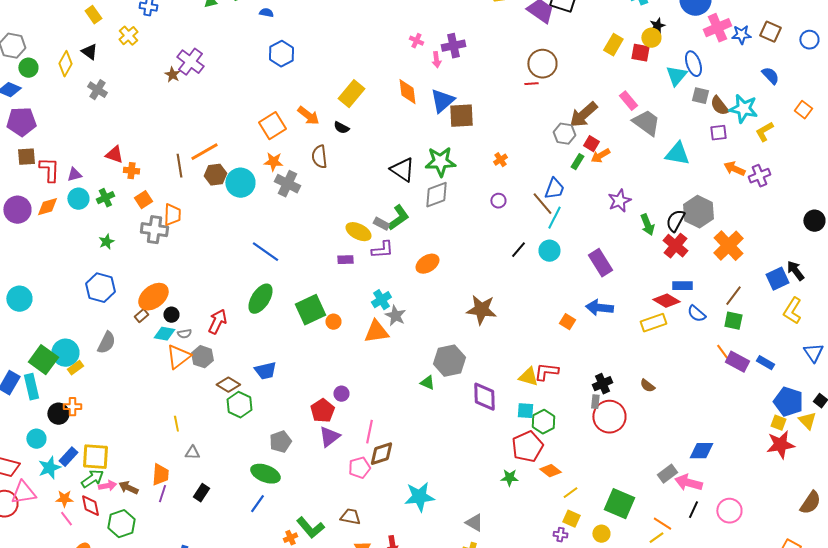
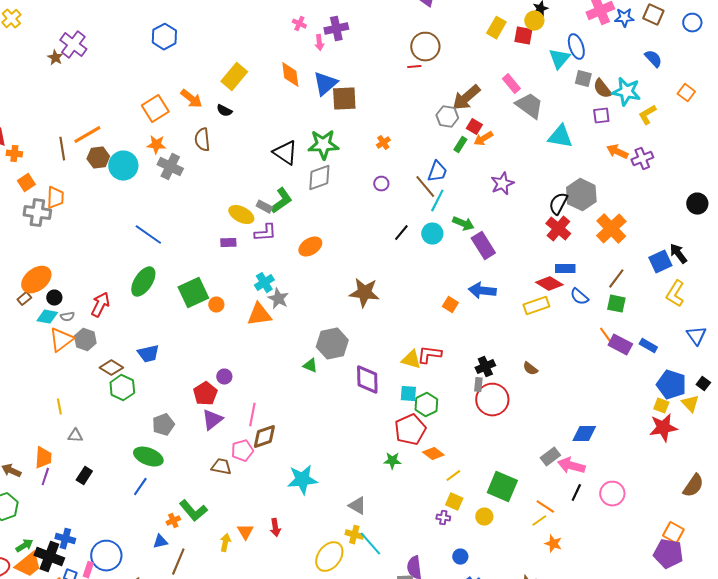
green arrow: (647, 225) -> (463, 224), moved, turned -45
brown trapezoid: (350, 517) -> (221, 467), moved

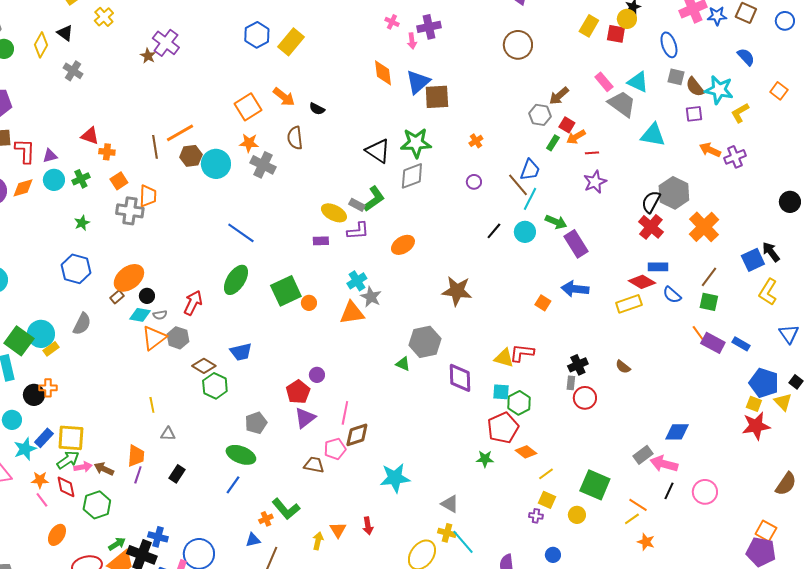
cyan triangle: (559, 59) -> (638, 82), moved, turned -45
red line: (414, 67) -> (592, 153), moved
yellow rectangle: (234, 77) -> (291, 42), moved
brown arrow: (466, 98) -> (559, 96), size x0.7
red circle: (492, 400) -> (585, 398), size x0.7

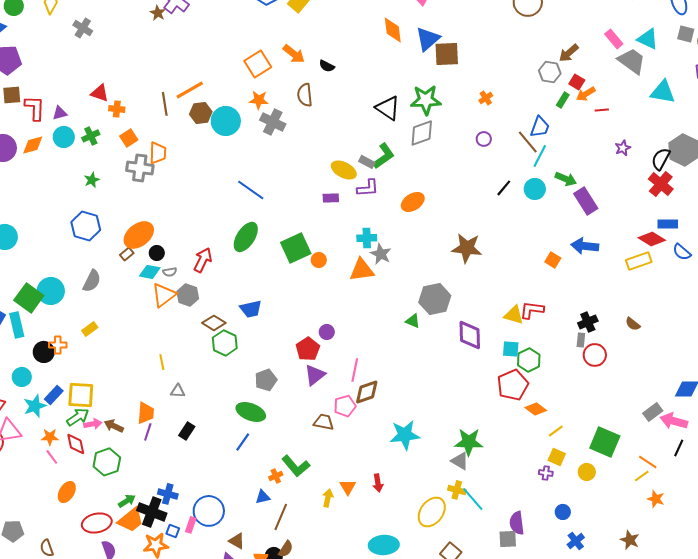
purple star: (595, 182) -> (623, 148), moved, size x0.7
cyan cross: (357, 281) -> (367, 238), turned 30
yellow rectangle: (51, 349) -> (90, 329), moved
green star: (485, 459) -> (469, 442), moved, size x1.6

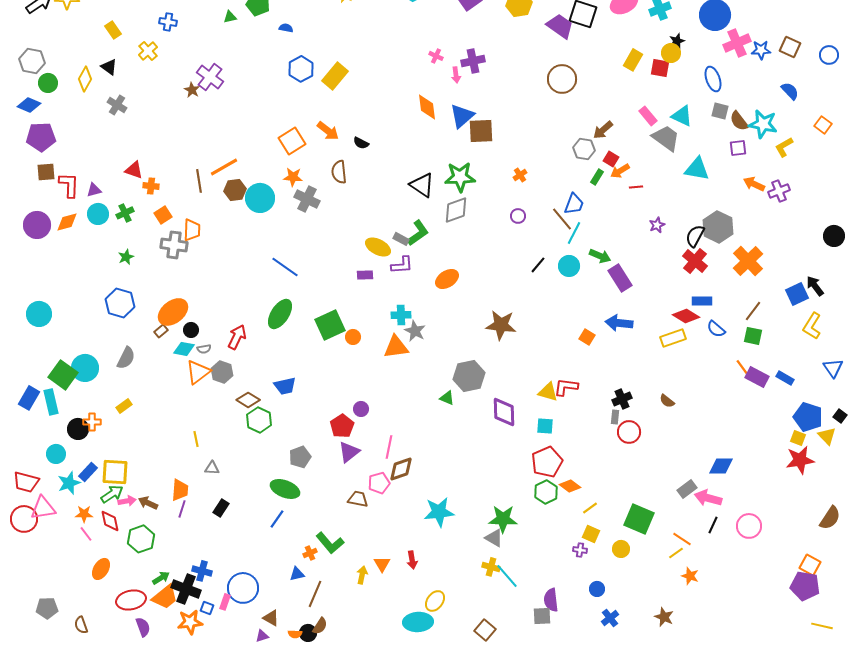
green hexagon: (529, 360) -> (546, 492), moved
yellow ellipse: (432, 512) -> (435, 601), moved, size x0.7

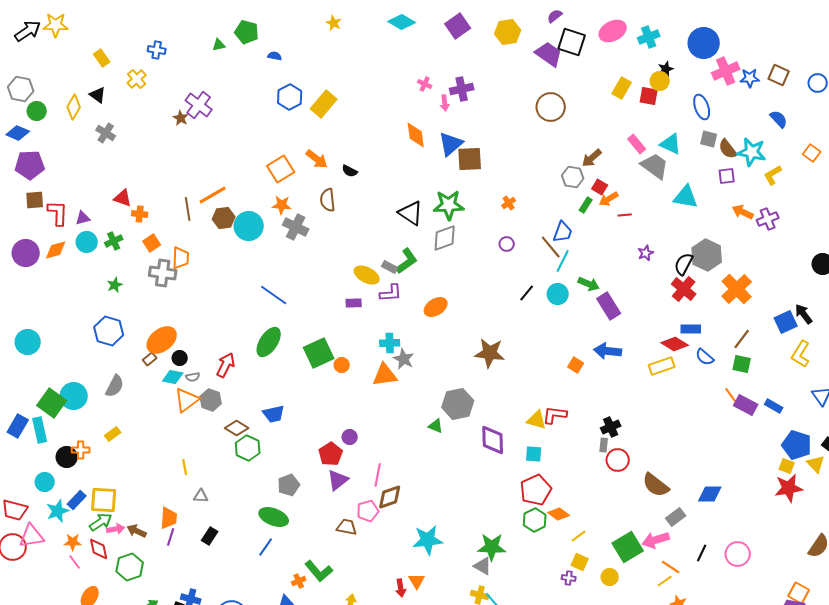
brown semicircle: (667, 401) -> (656, 485), moved, size x1.8
pink arrow: (708, 498) -> (656, 540), moved, turned -32
green square: (639, 519) -> (628, 547), turned 36
orange triangle: (382, 564) -> (417, 581), moved

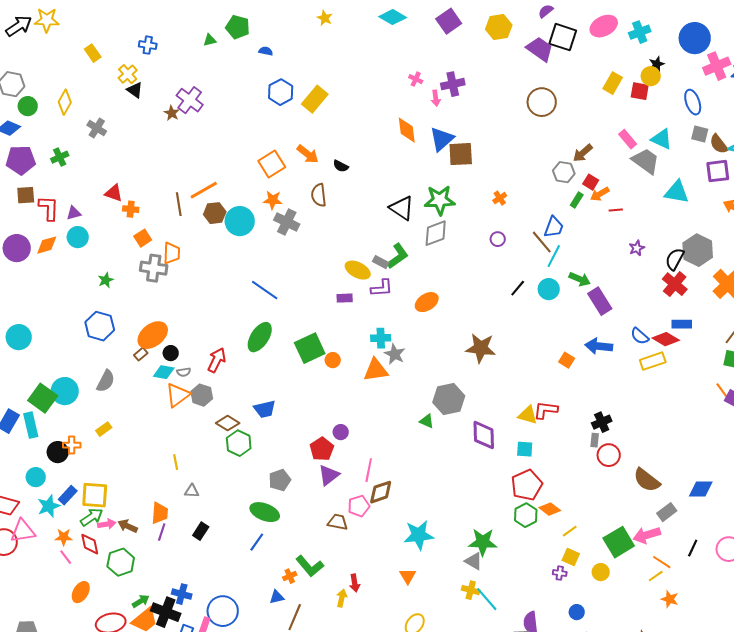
black triangle: (98, 95) -> (135, 90), moved
purple square: (727, 176) -> (718, 171), size x1.4
green cross: (114, 241) -> (60, 157), moved
blue semicircle: (705, 357) -> (640, 336), moved
red arrow: (401, 588) -> (355, 583), moved

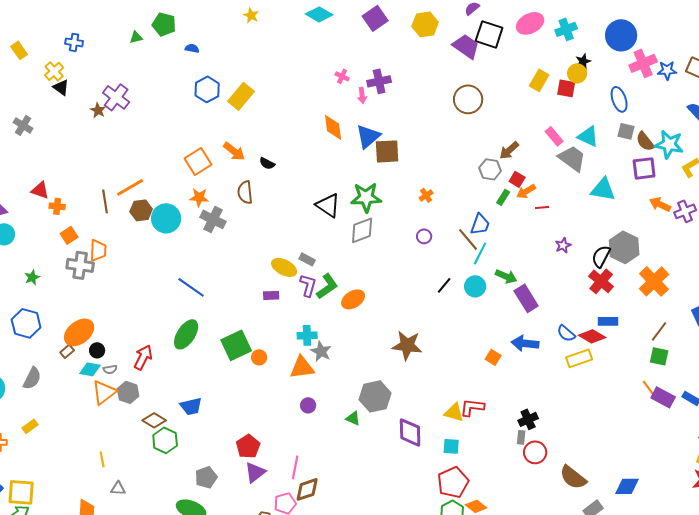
green L-shape: (398, 256) -> (327, 286), moved
purple L-shape: (382, 288) -> (308, 285), turned -70
purple circle: (341, 432) -> (308, 405), moved

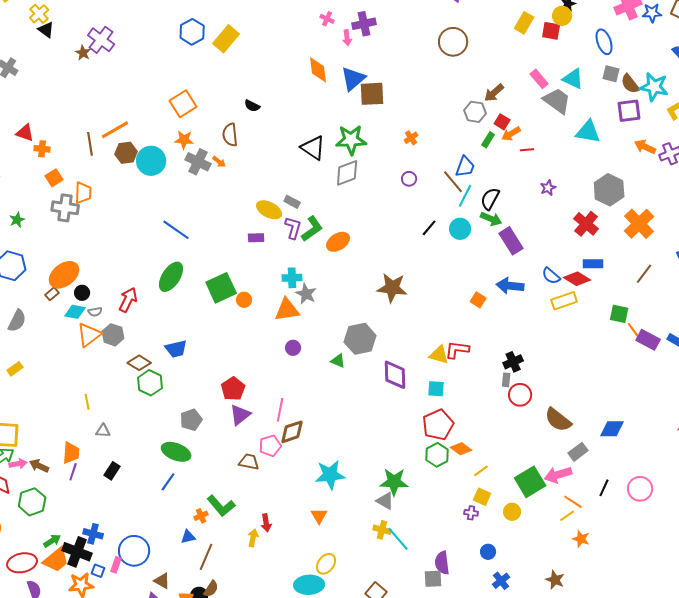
orange arrow: (234, 151) -> (219, 162), moved, size x0.6
black semicircle: (601, 256) -> (490, 199), moved
green square: (659, 356) -> (619, 314), moved

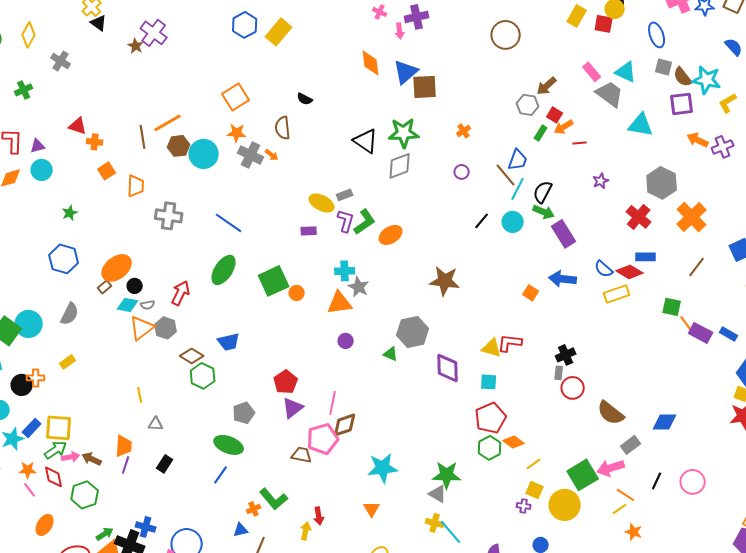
gray rectangle: (292, 202) -> (345, 195), turned -49
gray cross: (65, 208) -> (169, 216), moved
pink pentagon: (270, 446) -> (323, 439), size x1.4
yellow circle: (512, 512) -> (565, 505), size x1.8

